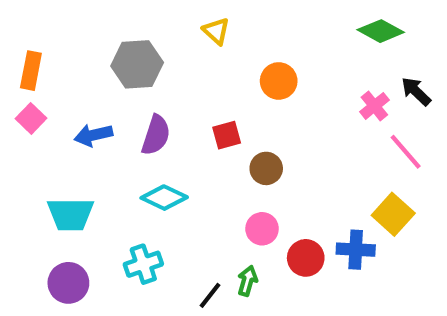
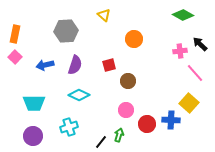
pink cross: (374, 106) -> (180, 51), turned 32

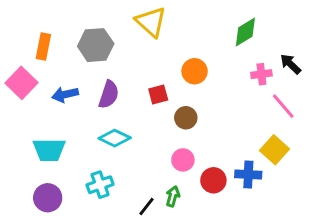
yellow triangle: (104, 15) -> (151, 22), size x1.6
green diamond: (183, 15) -> (245, 32), moved, turned -60
orange rectangle: (15, 34) -> (43, 47), moved
orange circle: (134, 39) -> (195, 71), moved
pink square: (15, 57) -> (21, 83), size x1.5

